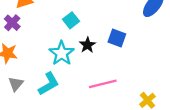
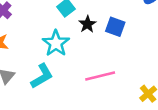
black star: (87, 45) -> (87, 24), moved

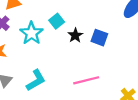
cyan star: (56, 43) -> (31, 33), moved

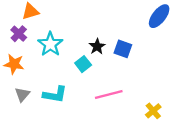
cyan square: (57, 21) -> (83, 64), moved
cyan L-shape: (36, 80) -> (55, 95), turned 40

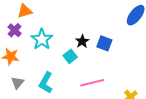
cyan L-shape: (55, 95) -> (46, 83), turned 110

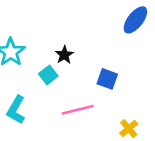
blue square: (104, 43) -> (107, 79), moved

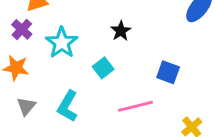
black star: (64, 55) -> (121, 31), moved

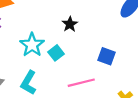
cyan star: (62, 43) -> (32, 45), moved

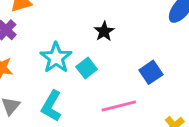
blue square: (107, 56) -> (151, 72), turned 36

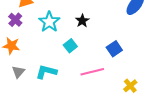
cyan star: (56, 58) -> (49, 22), moved
cyan L-shape: (52, 106) -> (46, 72), turned 75

